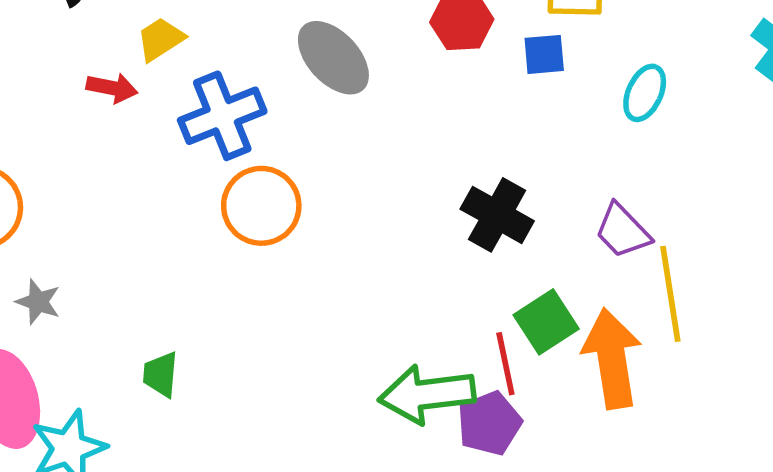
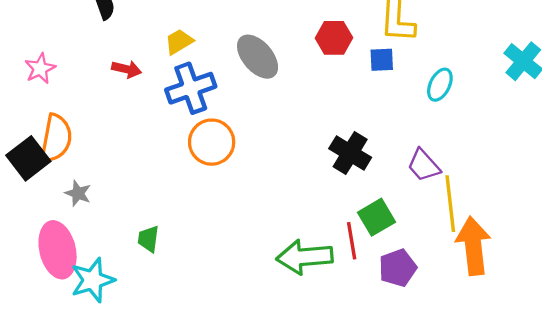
yellow trapezoid: (160, 39) -> (179, 42), moved
orange arrow: (612, 358) -> (473, 246), moved
purple pentagon: (489, 423) -> (398, 268), moved

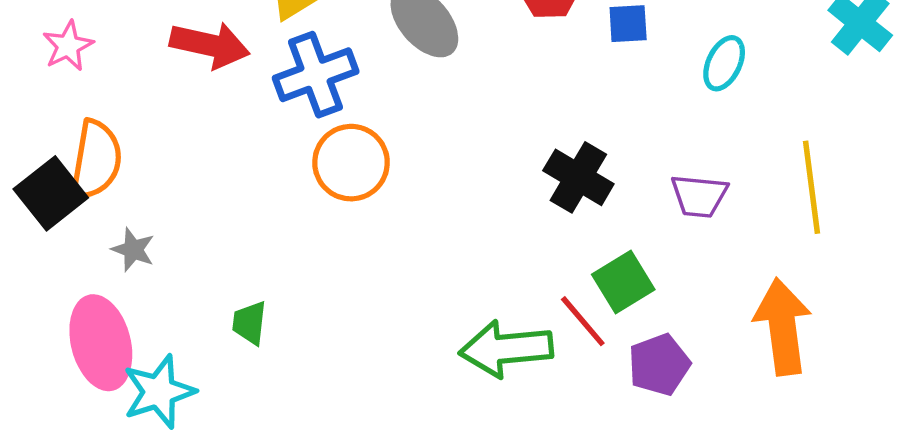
red arrow: (127, 69) -> (210, 45), size x1.6
purple trapezoid: (424, 165) -> (699, 196), turned -42
yellow line: (450, 204) -> (812, 187), moved
red line: (352, 241) -> (583, 321), turned -30

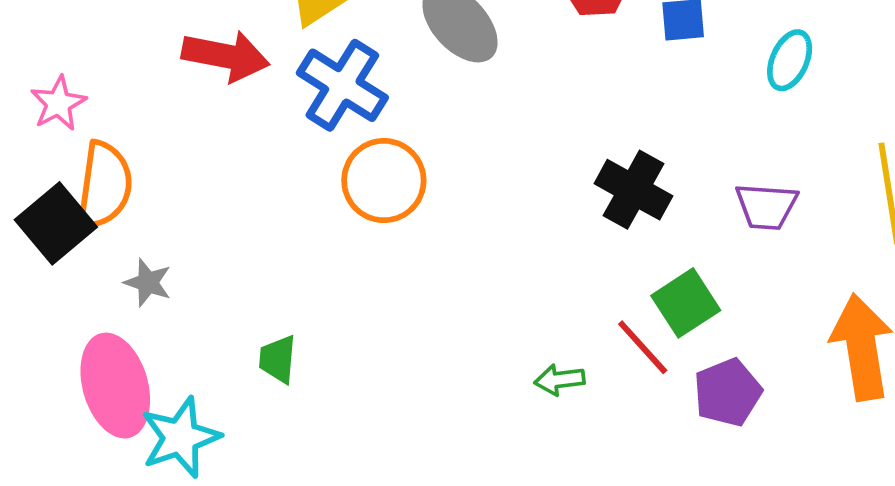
pink star: (68, 46) -> (58, 103), moved
blue cross: (316, 75) -> (342, 85), turned -36
green arrow: (506, 349) -> (560, 380), size x0.5

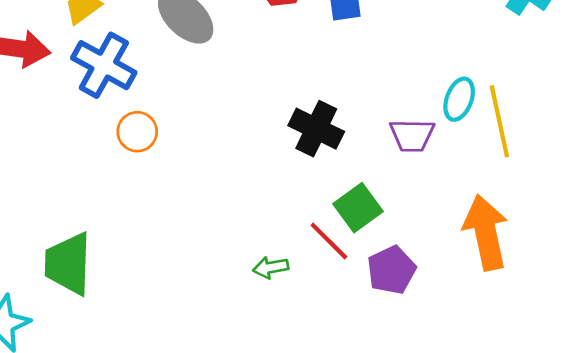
cyan ellipse: (790, 60) -> (459, 99), moved
orange circle: (384, 181) -> (137, 132), size x0.7
green trapezoid: (278, 359) -> (68, 264), size x1.8

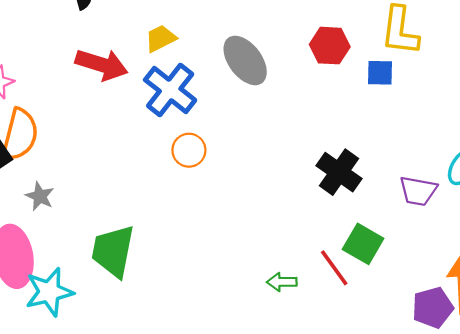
green square: (358, 208) -> (363, 244), turned -33
purple pentagon: (391, 270) -> (433, 308), moved

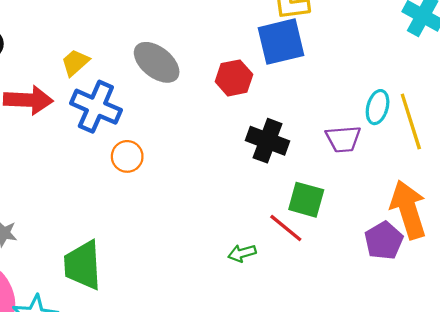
red hexagon: (330, 46) -> (234, 78), moved
blue square: (380, 73) -> (281, 42), size x1.8

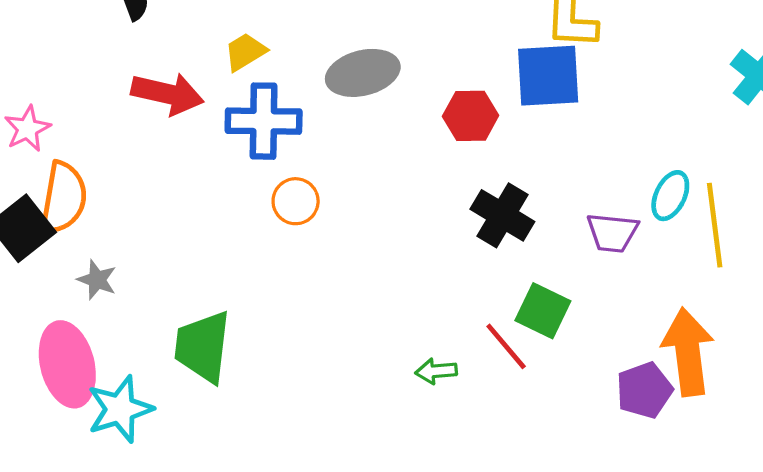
gray ellipse: (157, 62) -> (363, 73), turned -63
blue cross: (96, 107) -> (264, 121), turned -33

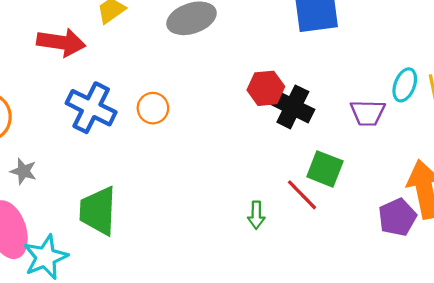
red hexagon: (471, 116) -> (266, 88), moved
blue cross: (264, 121) -> (91, 108), moved, turned 30
green arrow: (436, 371) -> (256, 215), turned -80

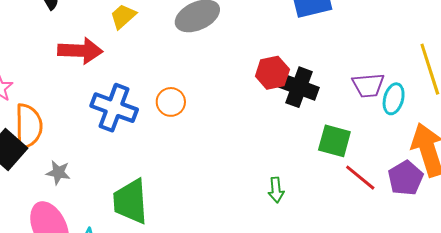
cyan ellipse: (405, 85) -> (394, 99), moved
red line: (302, 195) -> (360, 178), moved

